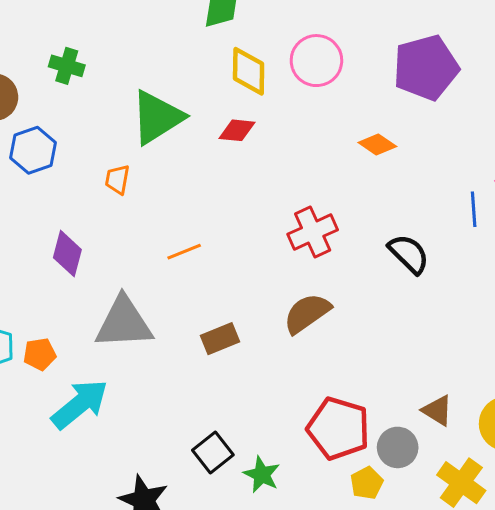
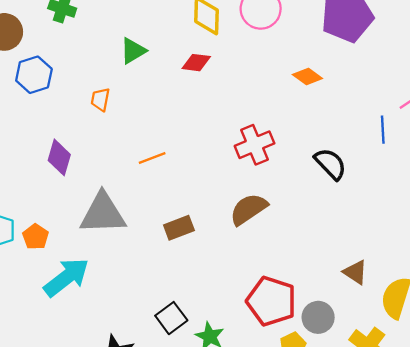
green triangle: (157, 117) -> (133, 51), size x0.6
orange pentagon: (40, 354) -> (36, 237), turned -30
brown triangle: (437, 410) -> (355, 272), moved

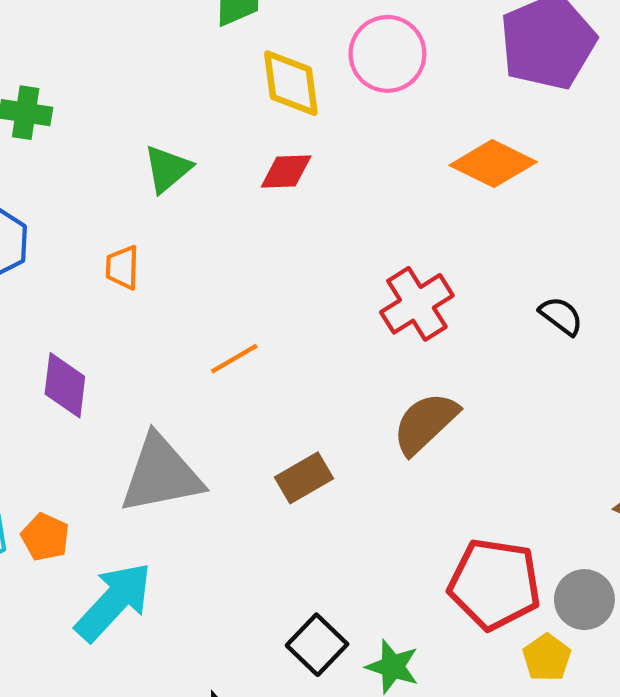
orange diamond: (307, 76) -> (493, 164), size x1.5
black semicircle: (330, 164) -> (561, 316), size x0.7

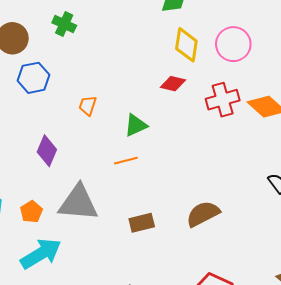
green triangle: (167, 169) -> (136, 125), moved
red cross: (417, 304) -> (223, 100), moved
orange pentagon: (45, 537) -> (31, 212), moved

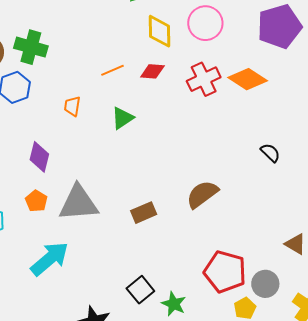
green cross: (64, 24) -> (31, 47), moved, size x1.4
orange line: (126, 161) -> (112, 70), moved
orange pentagon: (31, 212) -> (36, 201), moved

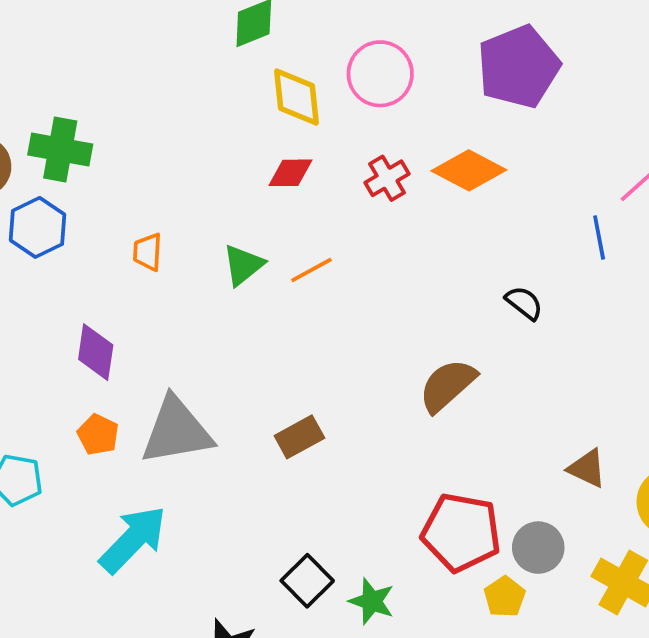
orange line: (112, 70) -> (311, 270), moved
red cross: (204, 79) -> (387, 178), size x0.7
brown semicircle: (202, 194) -> (447, 385), moved

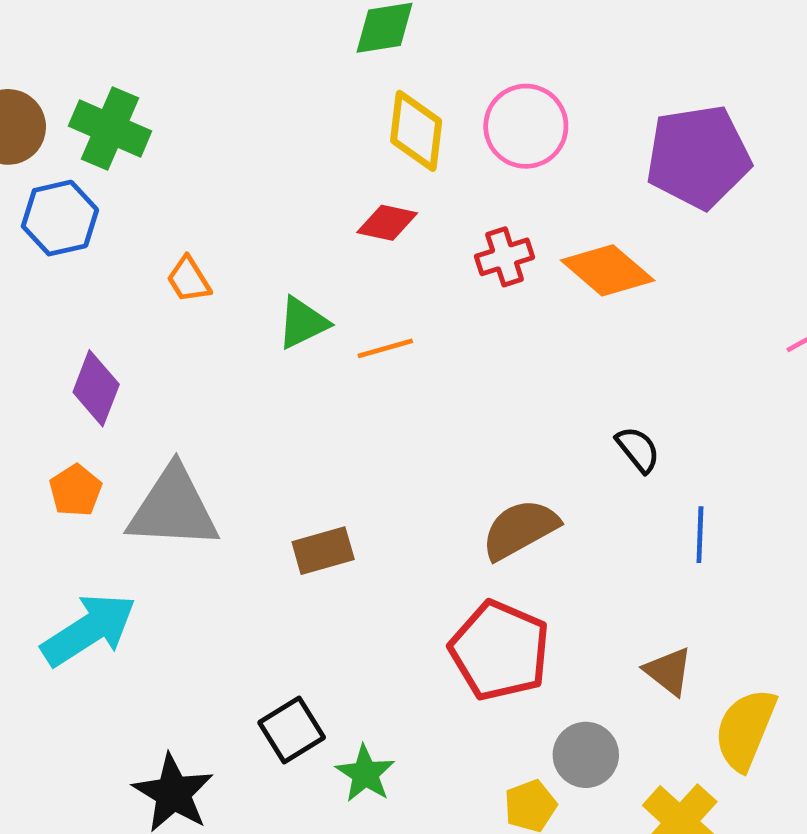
blue line: (599, 238) -> (700, 535), moved
orange trapezoid: (148, 252) -> (189, 280), turned -48
red pentagon: (461, 532) -> (500, 651), moved

